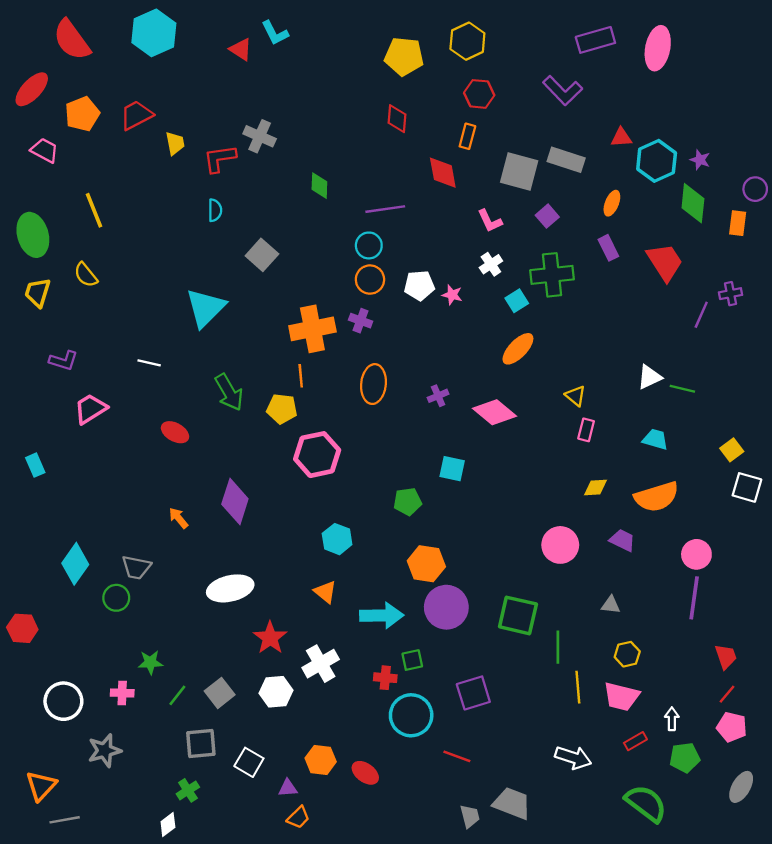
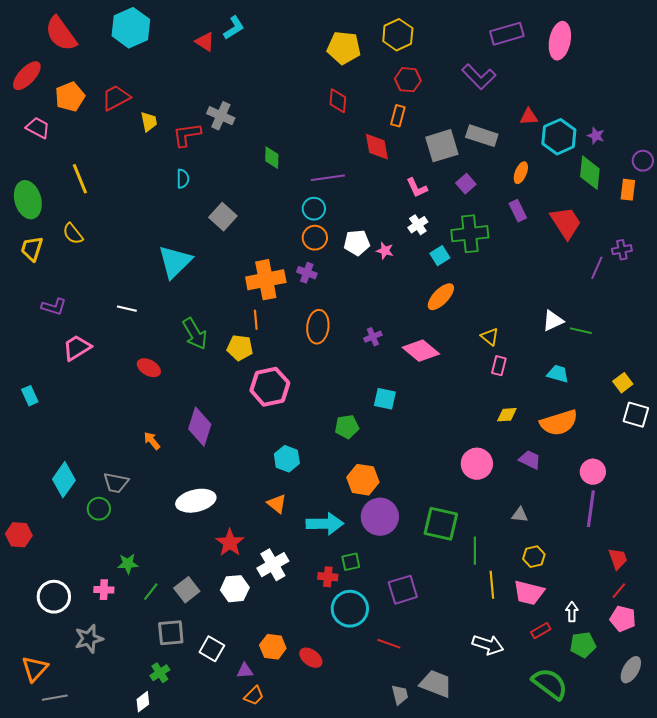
cyan L-shape: (275, 33) -> (234, 28), turned -95
gray square: (519, 171) -> (442, 146), turned -32

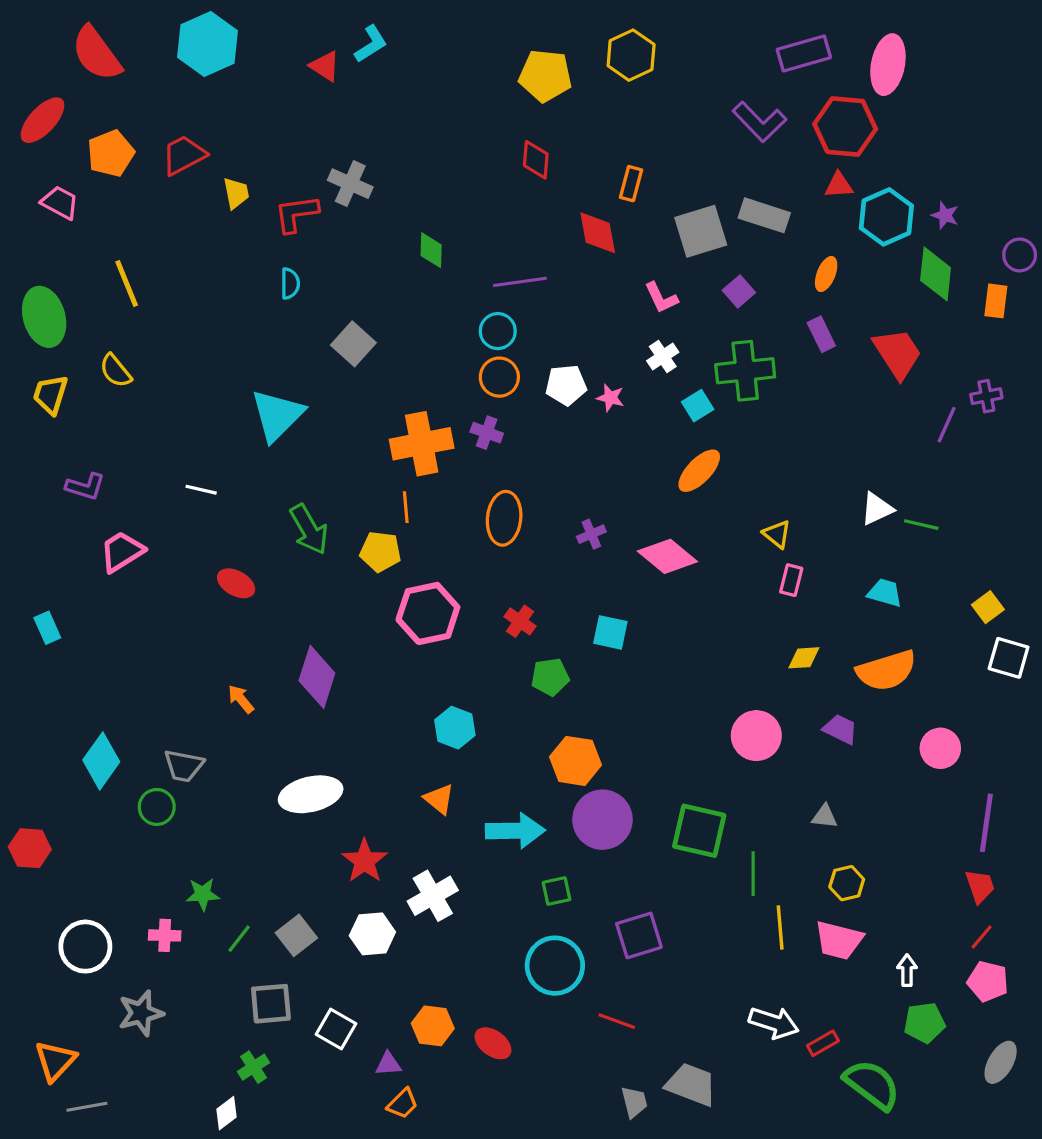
red hexagon: (408, 80) -> (845, 126), moved, size x1.5
purple line: (591, 509) -> (986, 823), moved
red cross: (328, 577) -> (520, 621), moved, turned 30
red rectangle: (541, 631) -> (823, 1043), moved

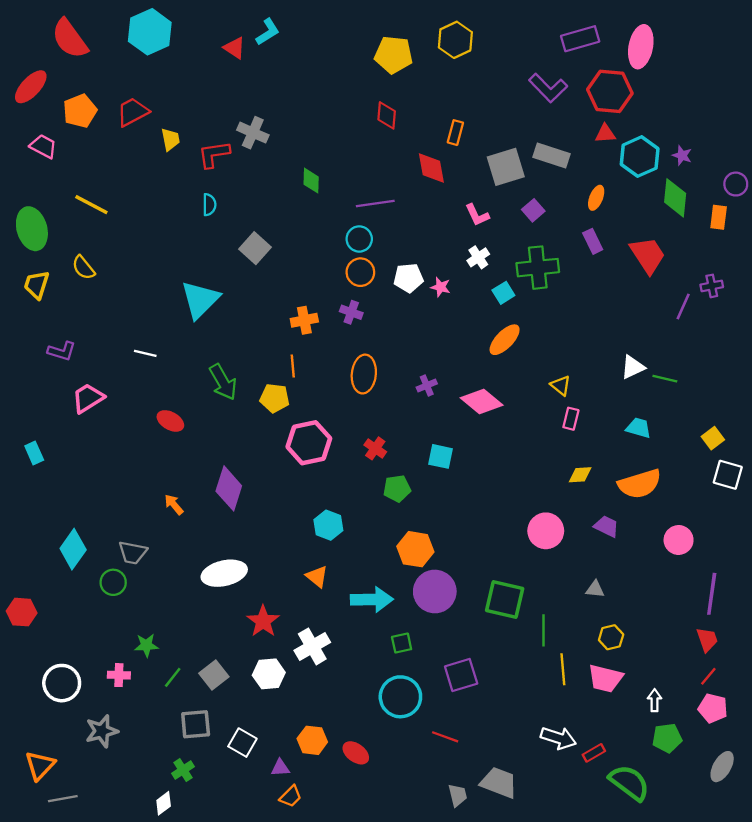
yellow line: (127, 284) -> (91, 205), turned -40
orange cross: (422, 444) -> (304, 320), size x0.6

